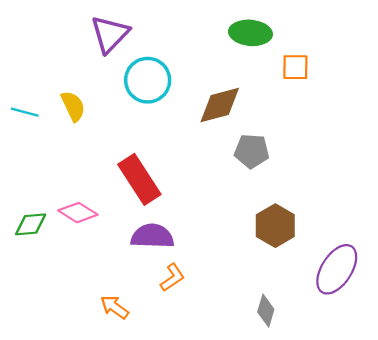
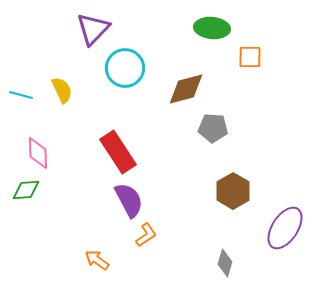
pink diamond: (78, 213) -> (38, 153), moved, turned 56
purple semicircle: (152, 236) -> (129, 200), turned 60

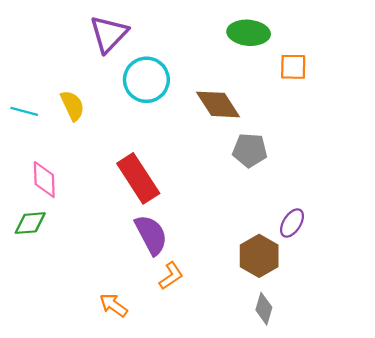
brown diamond: (186, 89) -> (218, 104), turned 72
brown hexagon: (233, 191) -> (259, 256), moved
purple ellipse: (285, 228) -> (292, 223), moved, size x0.6

